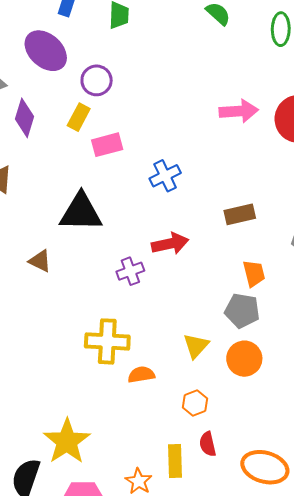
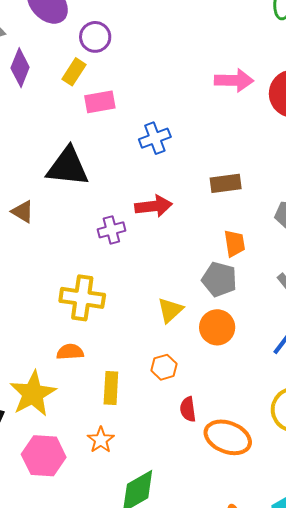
orange semicircle: (141, 375) -> (70, 352), moved
red semicircle: (208, 444) -> (188, 409), moved
yellow rectangle: (175, 461) -> (111, 388), moved

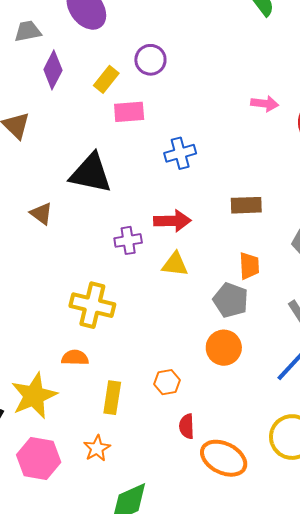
purple circle: (95, 37) -> (150, 60), moved
pink arrow: (234, 80) -> (265, 104), size x0.7
yellow triangle: (170, 310) -> (175, 264), moved, turned 44

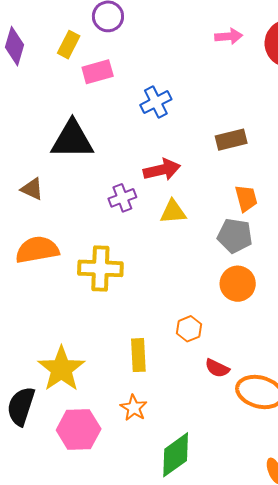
orange semicircle: (75, 358) -> (37, 250), moved, size x1.6
red semicircle: (187, 426) -> (217, 368), turned -50

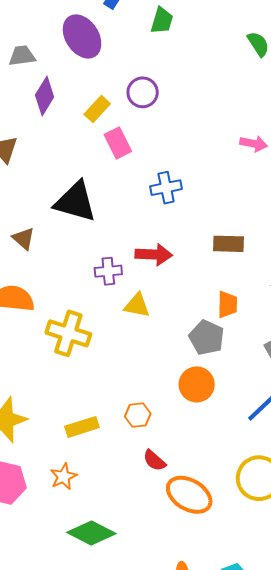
pink rectangle: (98, 72) -> (118, 143), turned 64
yellow triangle: (173, 212) -> (137, 305), moved
yellow rectangle: (138, 355) -> (82, 427), turned 60
green diamond: (176, 455) -> (91, 533), turned 48

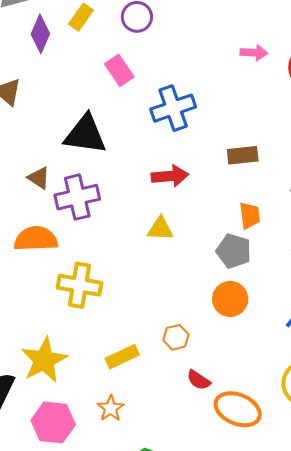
yellow rectangle: (97, 109) -> (81, 17), moved
blue cross: (166, 188) -> (173, 108), size x1.4
purple cross: (108, 271) -> (77, 197), moved, size x1.6
yellow cross: (68, 333) -> (79, 285), moved

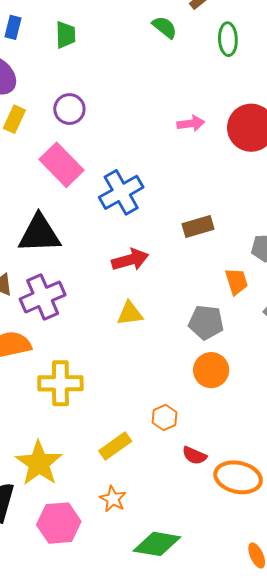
pink rectangle: (119, 70) -> (62, 165), size x1.4
orange trapezoid: (250, 216) -> (236, 281), moved

